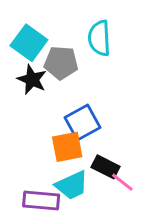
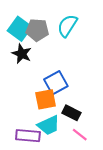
cyan semicircle: (99, 38) -> (67, 26), turned 35
gray pentagon: (61, 63) -> (37, 30), moved
pink line: (122, 182) -> (80, 135), moved

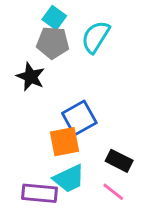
cyan square: (20, 29) -> (54, 18), moved, size x0.7
black rectangle: (71, 113) -> (119, 161), moved

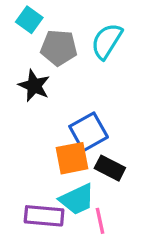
cyan square: (54, 18) -> (29, 20), moved
black rectangle: (119, 161) -> (110, 168), moved
pink line: (113, 192) -> (100, 221), moved, turned 40

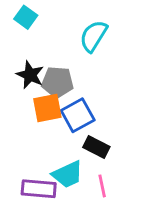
gray pentagon: (59, 48) -> (57, 82), moved
orange square: (72, 158) -> (47, 108), moved
pink line: (100, 221) -> (102, 186), moved

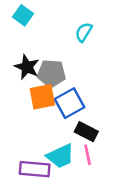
cyan semicircle: (94, 36) -> (84, 32), size x0.7
pink line: (102, 186) -> (88, 155), moved

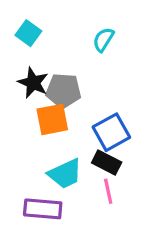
cyan square: (23, 15) -> (28, 33), moved
blue square: (70, 103) -> (111, 132), moved
cyan trapezoid: (60, 156) -> (65, 174), moved

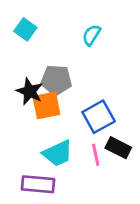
black star: (33, 83) -> (30, 91), moved
black rectangle: (107, 163) -> (118, 148), moved
pink line: (108, 191) -> (96, 155), moved

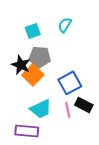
cyan square: (25, 29) -> (33, 31), moved, turned 35
orange square: (46, 105) -> (33, 75), turned -35

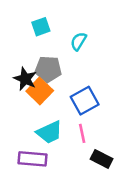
cyan semicircle: (65, 25) -> (79, 41), moved
cyan square: (33, 31) -> (41, 27), moved
black rectangle: (84, 105) -> (102, 159), moved

